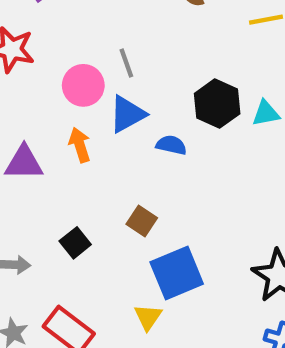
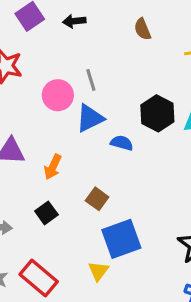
orange arrow: (80, 145) -> (53, 167), moved, turned -140

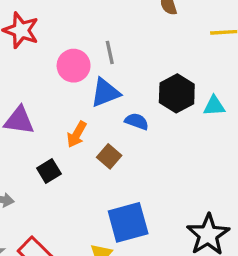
orange arrow: (53, 167) -> (77, 134), moved
brown square: (97, 199) -> (109, 156), moved
black square: (46, 213) -> (49, 171), moved

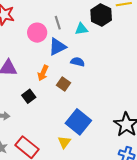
black hexagon: (177, 93) -> (101, 15), moved
cyan triangle: (214, 106) -> (81, 29), moved
blue square: (128, 222) -> (78, 122), turned -30

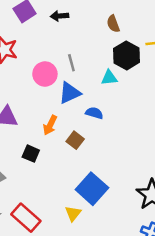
cyan triangle: (81, 29) -> (109, 78), moved
black square: (29, 96) -> (31, 154), turned -32

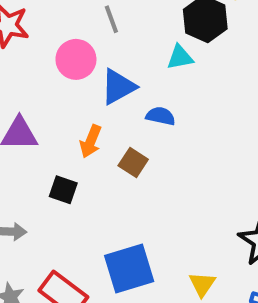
gray line: (71, 63) -> (111, 19), moved
blue square: (92, 189) -> (129, 269), moved, turned 36
yellow triangle: (73, 213) -> (202, 284), moved

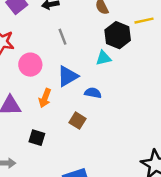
pink circle: (76, 59) -> (30, 65), moved
orange arrow: (91, 141) -> (45, 98), moved

